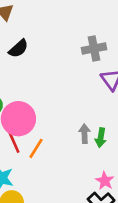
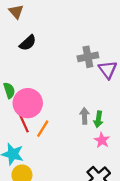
gray cross: (94, 49) -> (88, 57), moved
pink star: (105, 181) -> (102, 140), moved

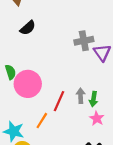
red line: (23, 122) -> (59, 101), moved, turned 48
orange line: (43, 129) -> (42, 121), moved

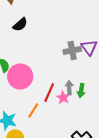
gray cross: (84, 41) -> (72, 50), moved
pink star: (97, 118) -> (63, 98), moved

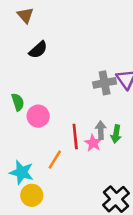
pink circle: (20, 76) -> (38, 116), size x0.7
red line: (49, 92) -> (75, 137), turned -30

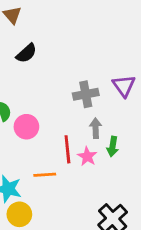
gray cross: (105, 83) -> (86, 94), moved
gray arrow: (101, 130) -> (96, 128), moved
orange line: (55, 160) -> (45, 175), turned 54

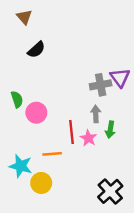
gray cross: (86, 94) -> (101, 85), moved
yellow circle: (19, 214) -> (41, 183), moved

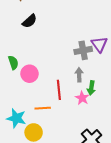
pink star: (88, 138) -> (82, 98), moved

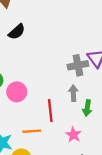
pink star: (82, 98) -> (73, 135), moved

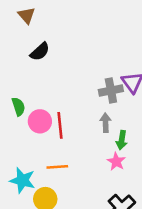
red line: (50, 110) -> (60, 125), moved
pink star: (73, 135) -> (116, 162), moved

